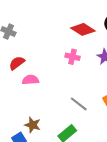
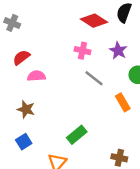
gray line: (79, 104) -> (94, 78), moved
brown star: (33, 125) -> (26, 109), moved

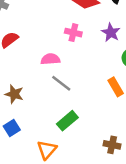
pink semicircle: (36, 76) -> (50, 59), moved
gray line: (94, 78) -> (61, 83), moved

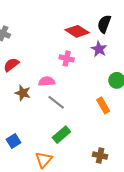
purple star: (111, 33) -> (99, 49), moved
brown star: (14, 94) -> (23, 93), moved

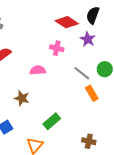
brown star: (23, 93) -> (22, 98), moved
gray line: (56, 102) -> (82, 73), moved

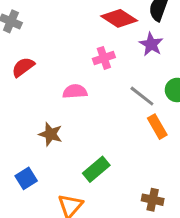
pink cross: (57, 48) -> (104, 58), turned -32

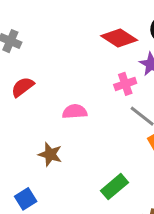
pink cross: (104, 58) -> (125, 84), moved
green rectangle: (96, 169) -> (115, 187), moved

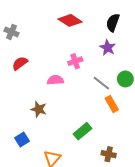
red diamond: (119, 38) -> (70, 20), moved
pink cross: (125, 84) -> (75, 61), moved

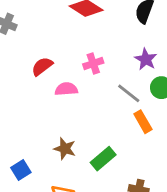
purple star: (108, 48) -> (146, 59), moved
red semicircle: (20, 63) -> (42, 66), moved
brown star: (39, 109) -> (65, 149), moved

